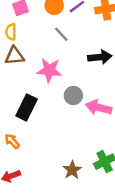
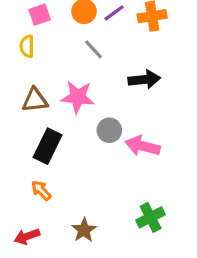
brown triangle: (15, 56) -> (35, 100), moved
orange arrow: (12, 141) -> (41, 190), moved
brown star: (72, 170) -> (84, 230), moved

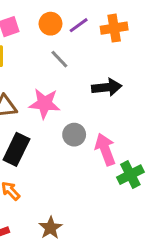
pink arrow: (143, 146) -> (105, 149), turned 56
green cross: (151, 217) -> (130, 175), moved

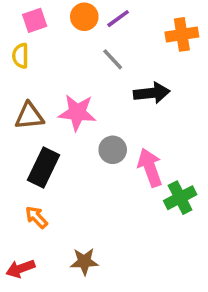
orange cross: (114, 28) -> (182, 34), moved
gray line: (59, 59) -> (113, 59), moved
brown star: (51, 228) -> (84, 262), turned 30

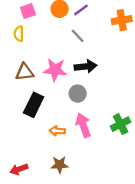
black arrow: (152, 93) -> (86, 66), moved
pink arrow: (150, 168) -> (83, 125), moved
orange arrow: (36, 217) -> (57, 131), moved, turned -42

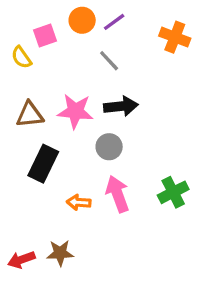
pink square: (28, 11) -> (45, 35), moved
orange cross: (122, 20) -> (175, 37), turned 30
yellow semicircle: (19, 34) -> (21, 57), turned -35
brown star: (60, 165) -> (60, 253), moved

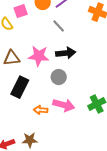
pink arrow: (117, 194) -> (64, 105), turned 125

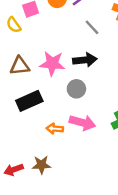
gray line: (59, 26) -> (92, 27), moved
black rectangle: (20, 87) -> (29, 101), turned 40

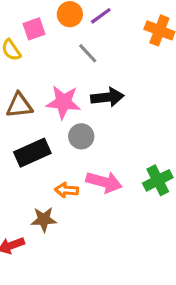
gray line: (92, 27) -> (88, 53), moved
gray circle: (76, 89) -> (81, 136), moved
brown star: (41, 165) -> (44, 219), moved

